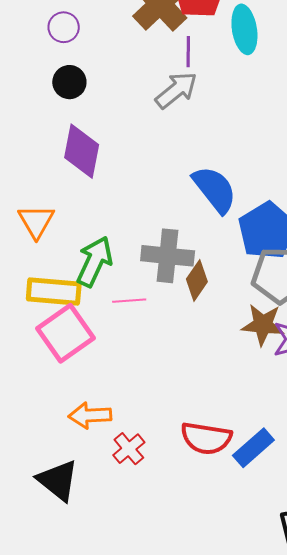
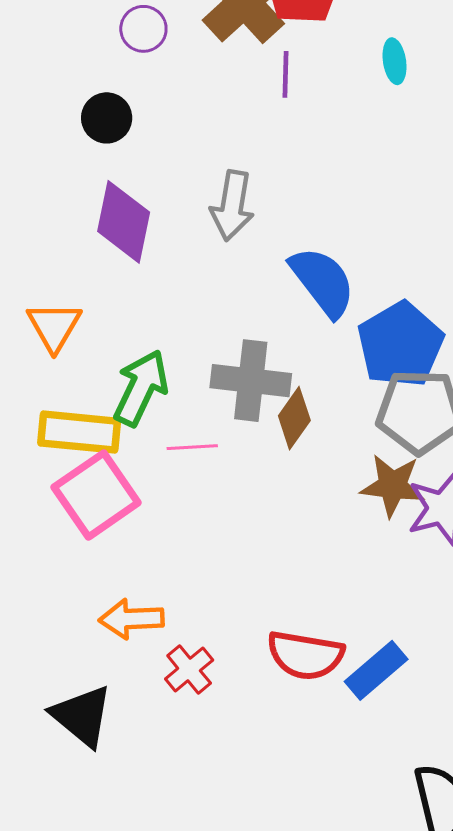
purple circle: (64, 27) -> (143, 29), moved
cyan ellipse: (244, 29) -> (395, 61), moved, size x0.6
gray arrow: (176, 90) -> (232, 206), moved, turned 138

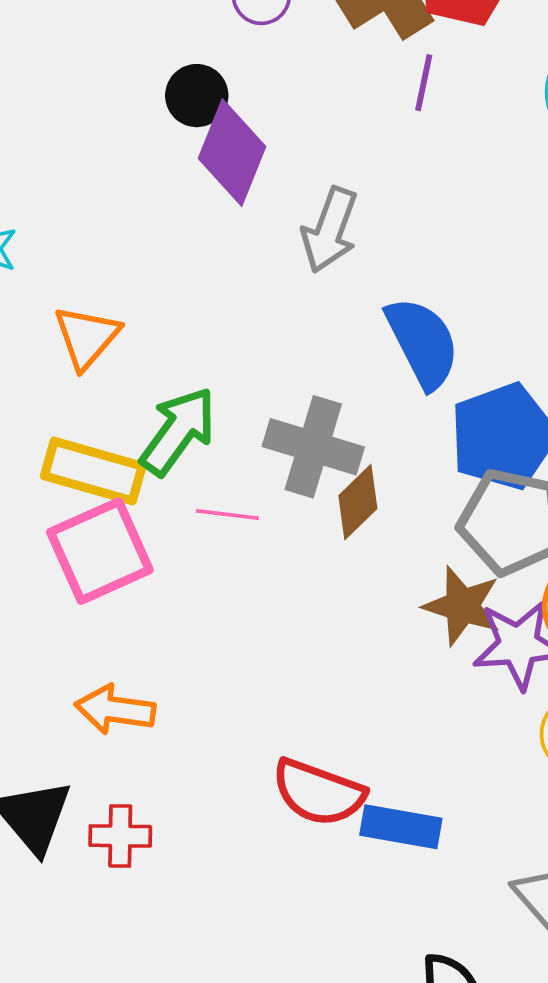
purple diamond: (124, 222) -> (232, 152), moved
red cross: (189, 669) -> (120, 836), moved, turned 30
blue rectangle: (376, 670) -> (401, 827), turned 40

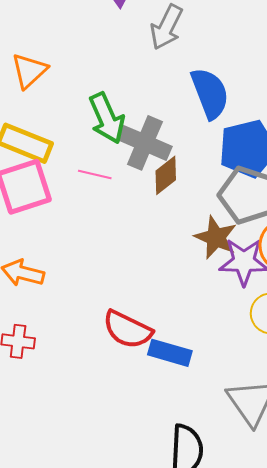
green arrow: (178, 431) -> (107, 118), moved, turned 114

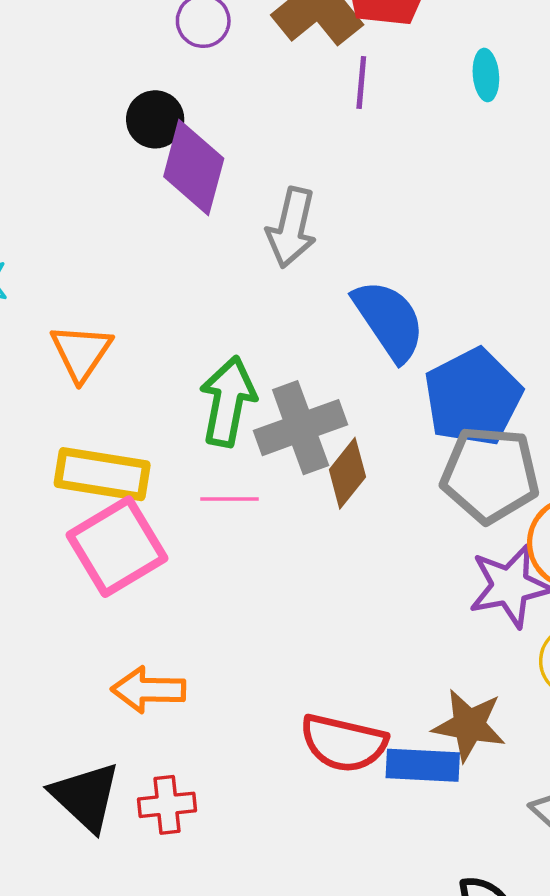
green arrow: (107, 118) -> (228, 401), turned -132
gray cross: (145, 143) -> (301, 428), turned -30
brown star: (216, 237) -> (469, 725), moved

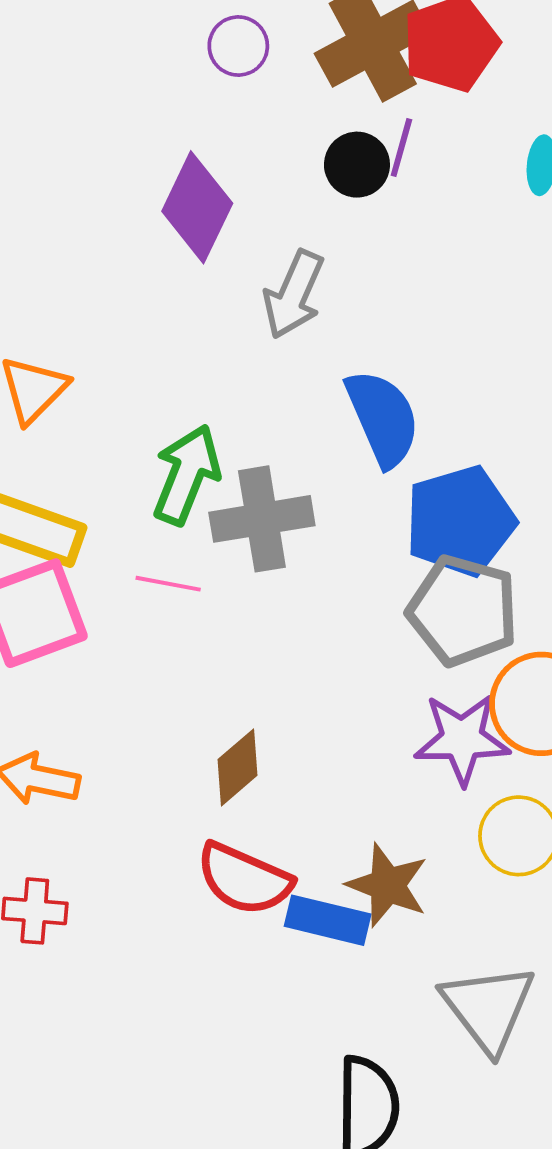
black circle: (155, 119) -> (357, 165), moved
brown diamond: (347, 473) -> (238, 767), moved

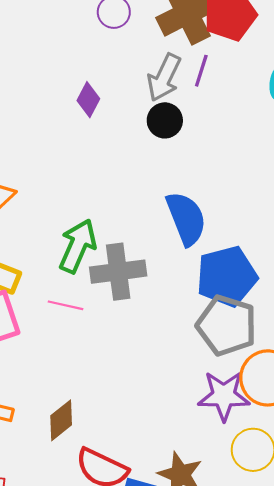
black circle: (357, 165) -> (165, 120), moved
purple diamond: (197, 207) -> (88, 100), size x0.6
gray arrow: (294, 295) -> (164, 78), moved
brown diamond: (238, 767) -> (61, 420), moved

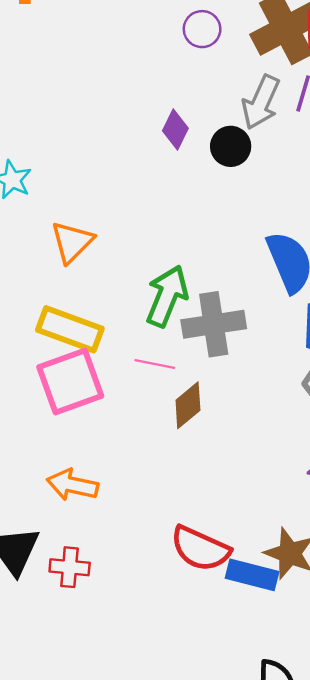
black circle: (165, 120) -> (231, 146), moved
brown diamond: (61, 420) -> (188, 405), moved

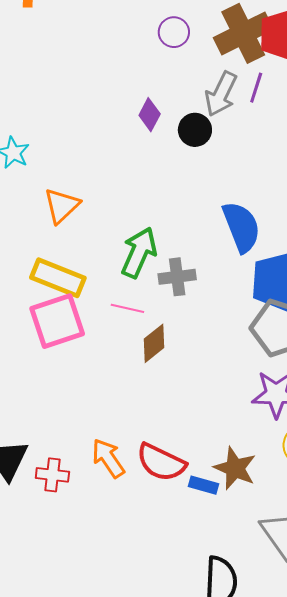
gray cross: (214, 324) -> (177, 277), size x0.7
orange arrow: (72, 485) -> (108, 458), moved, turned 42
blue rectangle: (252, 575) -> (203, 485), size x0.7

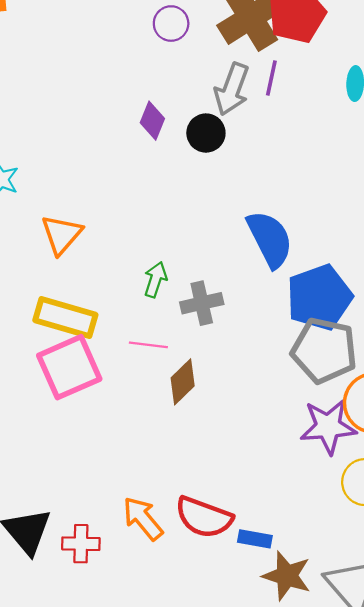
green arrow: (139, 252) -> (155, 280), size x0.6
brown star: (235, 468) -> (287, 576), moved

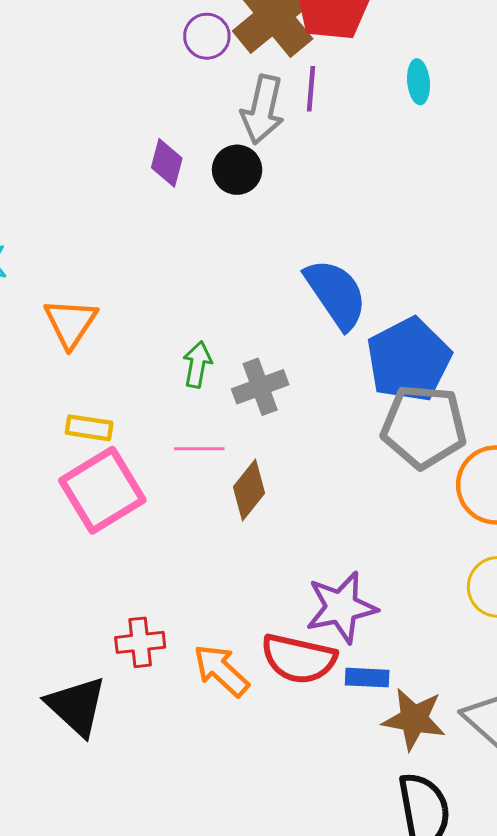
purple circle: (171, 24) -> (207, 36), moved
yellow rectangle: (65, 318) -> (89, 428), size x0.6
purple star: (328, 427) -> (341, 607), moved
red cross: (81, 544) -> (140, 642), moved

